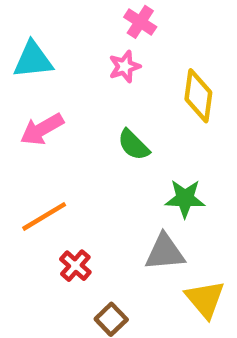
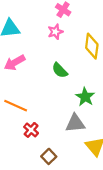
green star: (185, 199) -> (85, 97), turned 30
orange line: (44, 216) -> (16, 106), turned 55

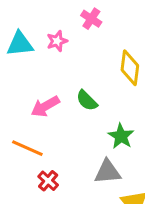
pink star: (55, 32) -> (57, 41), moved
pink arrow: (15, 63) -> (45, 106), moved

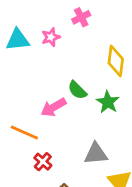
pink cross: (91, 19) -> (81, 17), turned 30
pink arrow: (45, 106) -> (53, 107), moved
green star: (121, 136) -> (108, 102), moved

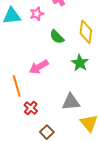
green semicircle: (77, 90) -> (57, 37), moved
orange line: (24, 132) -> (17, 86), turned 50

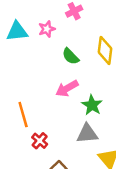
green star: (80, 63) -> (92, 105), moved
pink arrow: (39, 67) -> (67, 88), moved

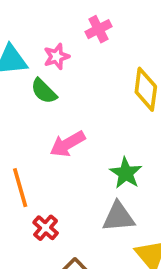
green semicircle: (71, 56) -> (44, 91), moved
pink arrow: (67, 88) -> (67, 144), moved

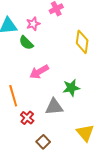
green star: (126, 173) -> (71, 88), turned 30
gray triangle: (118, 217) -> (54, 107), moved

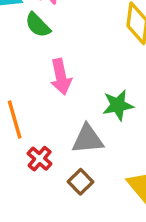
pink arrow: (39, 72) -> (61, 77), turned -72
brown square: (43, 142) -> (80, 182), moved

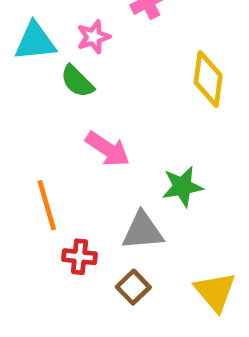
pink arrow: (61, 77) -> (108, 149), turned -44
red cross: (40, 159) -> (79, 257), turned -35

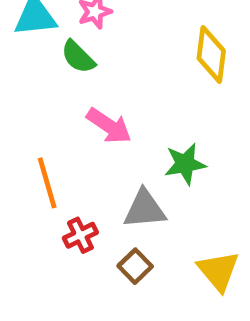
red cross: (79, 257) -> (80, 235), turned -32

